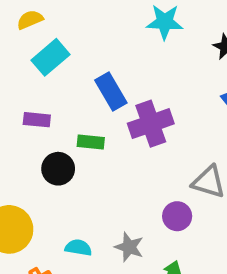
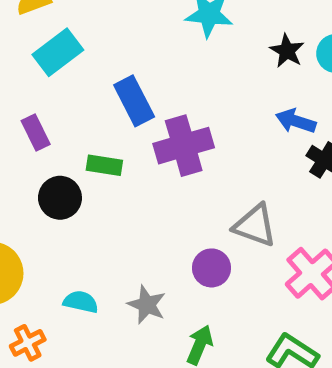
purple rectangle: (37, 120) -> (36, 132), turned 55

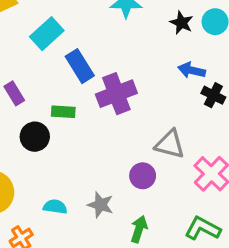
cyan rectangle: (58, 52) -> (47, 34), moved

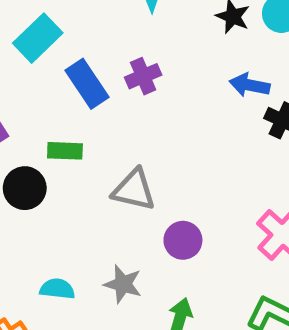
purple cross: (116, 94) -> (143, 76), moved, size x0.6
gray triangle: (170, 144) -> (134, 190), moved

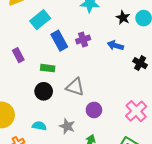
blue arrow: (250, 85) -> (115, 46), moved
black circle: (25, 188) -> (44, 91), moved

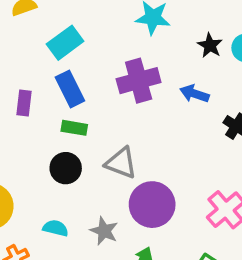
purple cross: (83, 39) -> (139, 81), size x1.6
blue rectangle: (59, 41) -> (70, 89), moved
purple rectangle: (18, 55) -> (24, 103), turned 32
purple circle: (94, 110) -> (152, 205), size x1.6

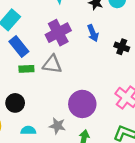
blue arrow: (194, 94) -> (93, 33), turned -119
gray triangle: (121, 163) -> (52, 64), moved
black circle: (66, 168) -> (15, 103), moved

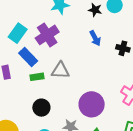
purple cross: (58, 33) -> (47, 35), moved
black circle: (15, 103) -> (41, 108), moved

